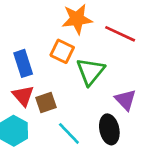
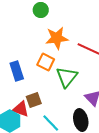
red triangle: (23, 96) -> (21, 109), moved, turned -30

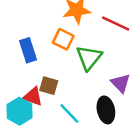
brown square: (34, 100) -> (49, 86), turned 35

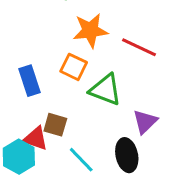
green triangle: (89, 58) -> (106, 90), turned -48
purple triangle: (121, 83) -> (145, 122), turned 30

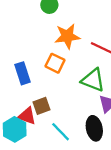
green triangle: (106, 90) -> (93, 80), moved
brown square: (55, 125) -> (42, 106), turned -36

